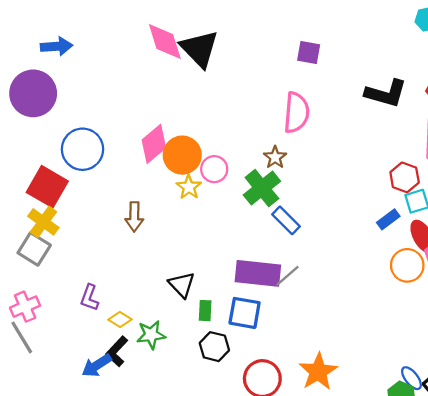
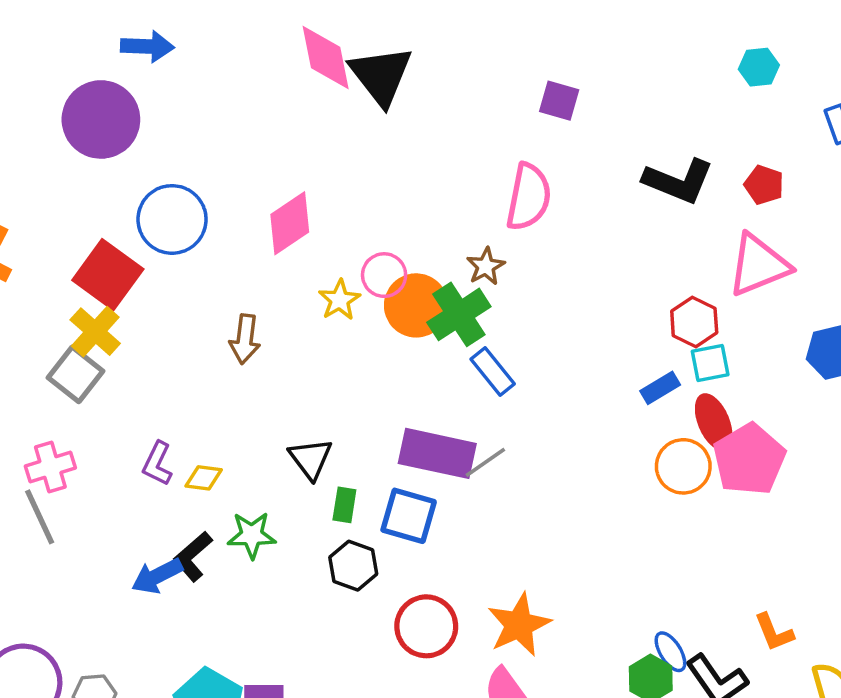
orange circle: (182, 155) -> (416, 305), moved
yellow diamond: (120, 319) -> (204, 478), moved, turned -30

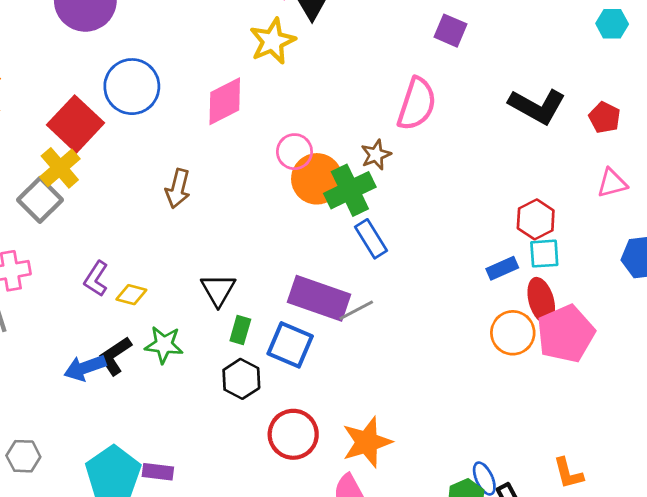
pink triangle: (758, 265) -> (612, 183), moved, size x0.6
yellow star: (339, 300) -> (273, 41), moved, size x1.4

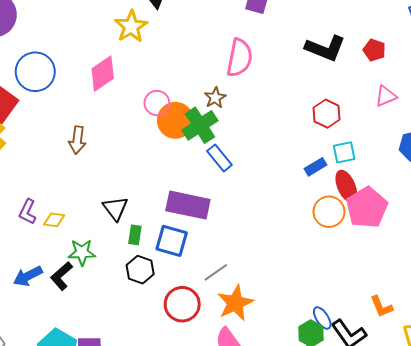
red hexagon: (536, 219) -> (327, 114), moved
gray line: (356, 310) -> (216, 272), moved
black L-shape: (115, 356) -> (61, 276), moved

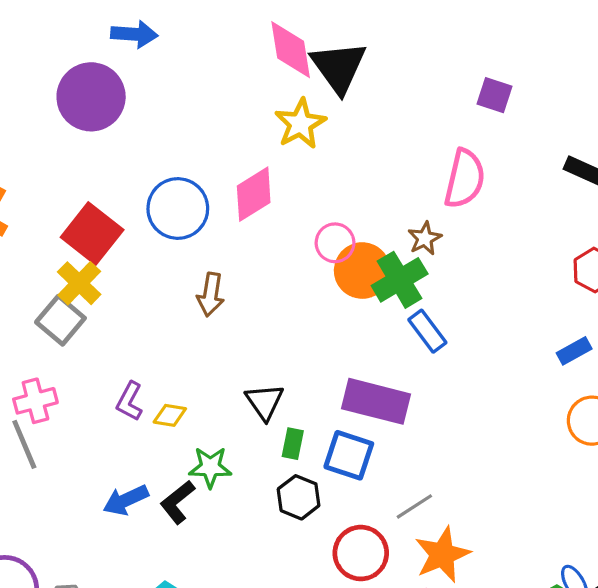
blue circle: (35, 72) -> (178, 209), moved

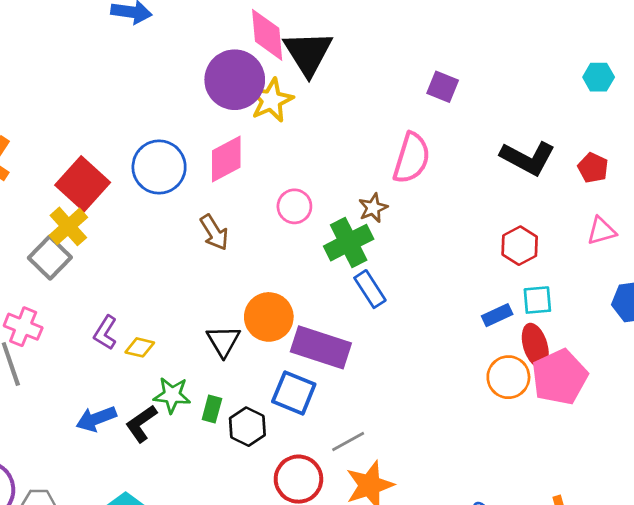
purple circle: (91, 97) -> (235, 80), moved
orange circle: (362, 271) -> (269, 317), moved
brown arrow: (211, 295) -> (214, 232), moved, turned -45
pink cross: (35, 401) -> (23, 327), turned 33
green rectangle: (293, 444) -> (212, 409), moved

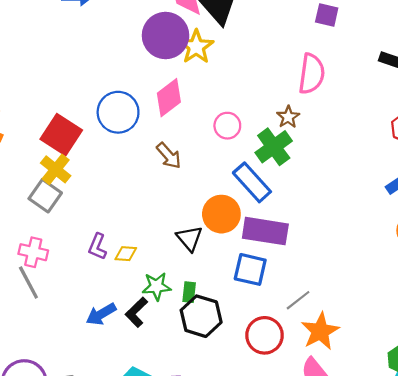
blue rectangle: (370, 289) -> (252, 182), moved, size x1.4
black hexagon: (247, 427) -> (201, 316), moved, size x1.4

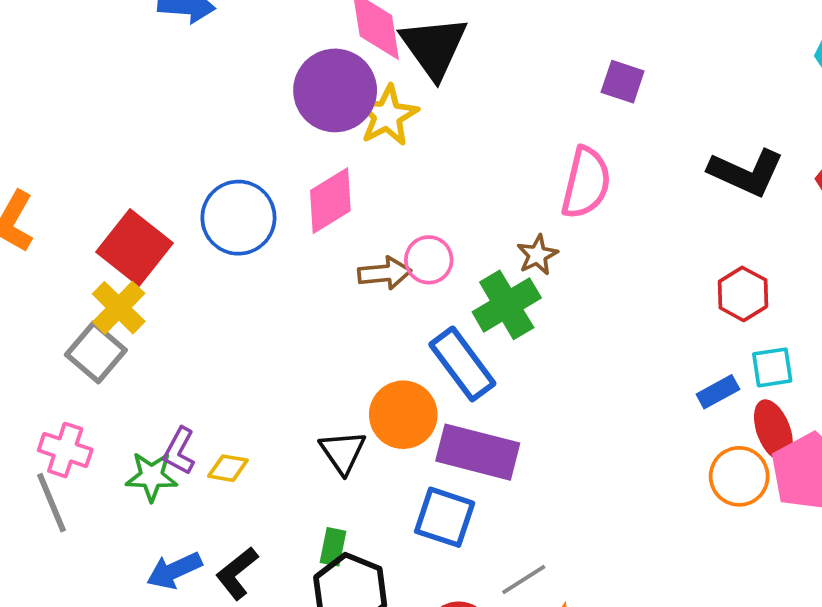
brown arrow: (169, 156) -> (384, 273), moved, turned -60
green star: (157, 286) -> (152, 476), moved

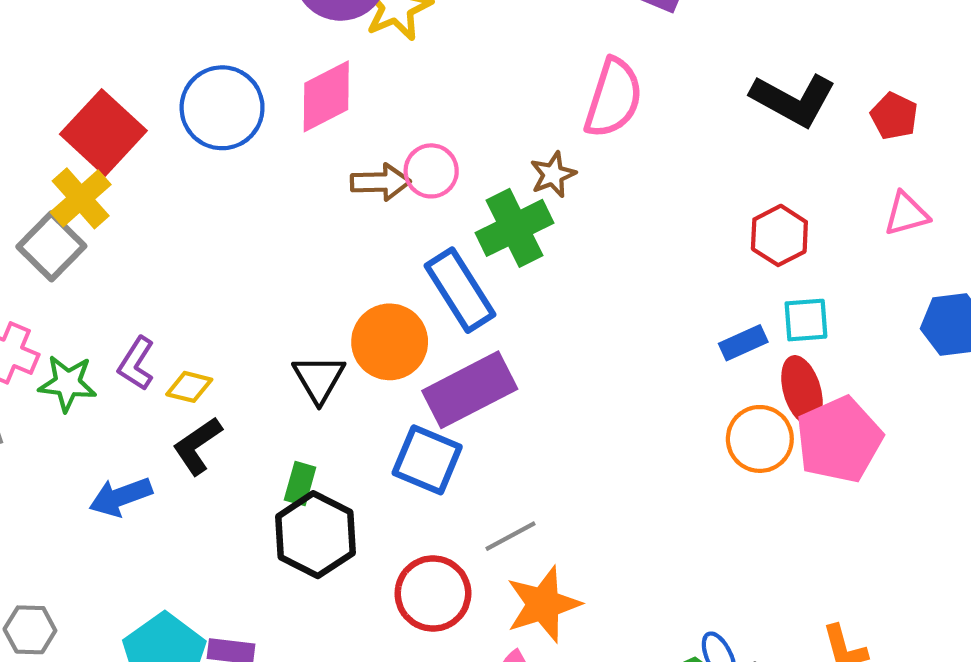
purple rectangle: (478, 452) -> (470, 390), turned -46
green star: (152, 476) -> (67, 383), moved
black L-shape: (237, 573) -> (197, 446), moved

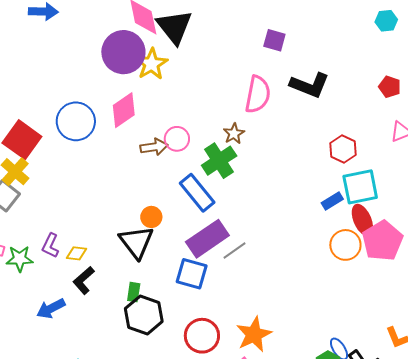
black L-shape: (793, 100) -> (310, 85), moved
cyan square: (806, 320) -> (360, 187), size x1.6
orange circle: (390, 342) -> (151, 217), moved, size x0.6
black triangle: (319, 379) -> (136, 242), size x1.4
gray line: (510, 536) -> (235, 251), moved

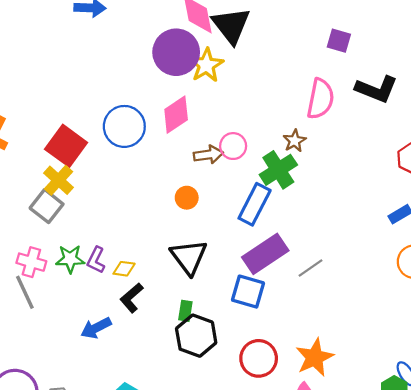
blue rectangle: (197, 193) -> (255, 204), turned 66
orange circle: (151, 217) -> (187, 198), moved
gray line: (235, 251) -> (310, 268), moved
green star: (20, 259) -> (70, 259), moved

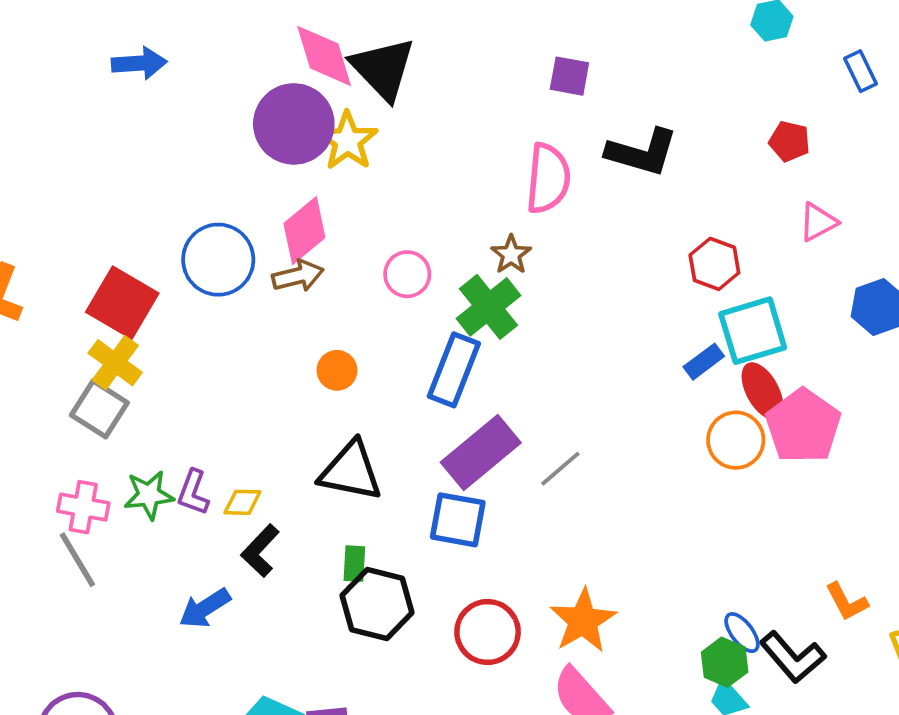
brown arrow: (208, 155) -> (298, 276), moved
black triangle: (189, 257) -> (351, 471), turned -36

